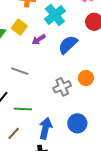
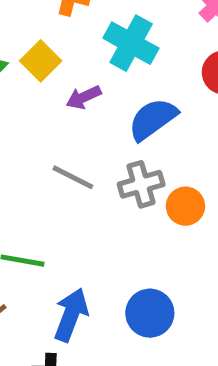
cyan cross: (55, 15) -> (131, 43), turned -30
gray line: (20, 71) -> (73, 177), moved
gray cross: (62, 87) -> (141, 184), moved

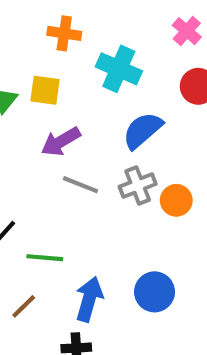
yellow square: (41, 61) -> (45, 90), turned -32
purple arrow: (84, 97) -> (61, 142), moved, size x1.4

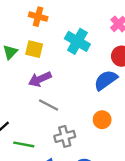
orange cross: (64, 33) -> (38, 17), moved
blue semicircle: (142, 130) -> (106, 80), moved
gray cross: (138, 185) -> (65, 136), moved

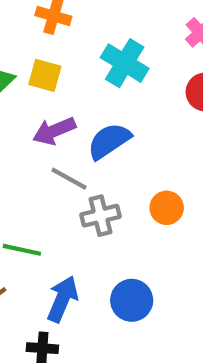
blue semicircle: (106, 80) -> (109, 141), moved
gray cross: (65, 136) -> (101, 216), moved

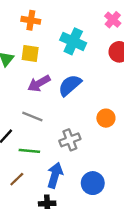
gray line: (69, 179) -> (32, 117), moved
gray cross: (101, 216) -> (70, 140), moved
blue circle: (132, 300) -> (93, 183), moved

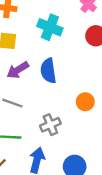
blue semicircle: (70, 85) -> (48, 71), turned -55

